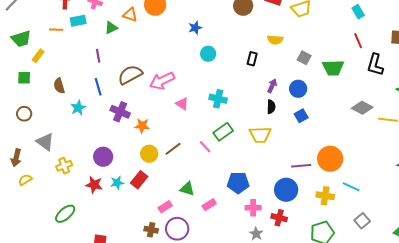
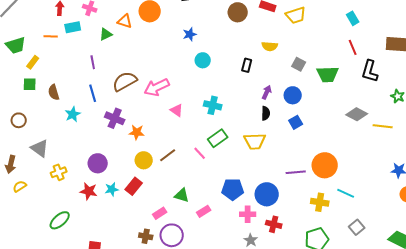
green square: (24, 78) -> (30, 84), moved
blue circle: (286, 190) -> (267, 194), moved

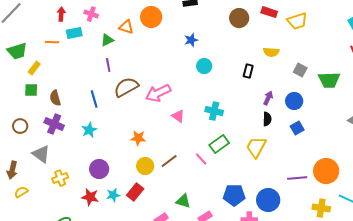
purple line: (93, 62) -> (108, 65), moved
cyan star: (73, 114) -> (89, 130), moved
purple cross: (115, 118) -> (54, 124), moved
yellow trapezoid: (255, 141) -> (256, 147), turned 120

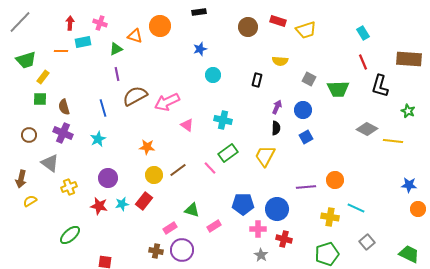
orange circle: (326, 171) -> (335, 180), size x0.7

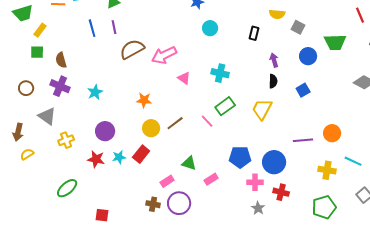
gray square: (309, 79) -> (298, 27), moved
purple arrow: (277, 107) -> (274, 60), turned -40
blue line: (103, 108) -> (92, 28), moved
blue circle: (303, 110) -> (308, 56), moved

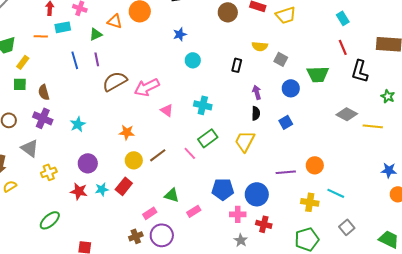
brown cross: (153, 204) -> (136, 236), turned -32

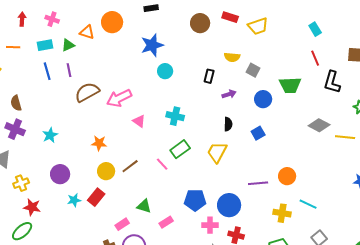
cyan rectangle: (63, 27) -> (45, 45), moved
blue star: (180, 34) -> (152, 45), size x1.6
purple arrow: (257, 92) -> (229, 94), moved, turned 88
red star: (79, 191) -> (32, 207), moved

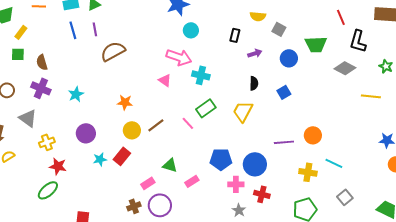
pink arrow: (119, 98) -> (179, 57), moved, turned -135
gray diamond: (319, 125) -> (345, 68), moved

